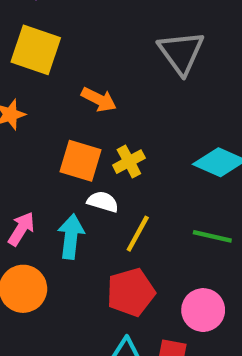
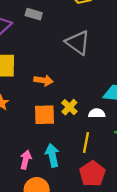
white semicircle: (103, 202) -> (97, 113), moved

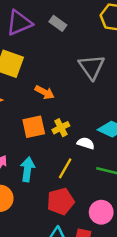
orange square: (44, 115) -> (34, 127), turned -30

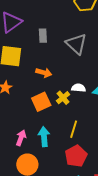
gray rectangle: (58, 23) -> (43, 36), moved, turned 64
white semicircle: (86, 143) -> (79, 88), moved

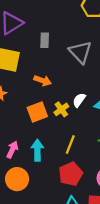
white semicircle: (79, 88) -> (79, 100), turned -64

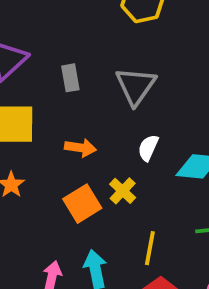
gray triangle: (80, 52) -> (136, 86), turned 30
white semicircle: (79, 100) -> (148, 148), moved

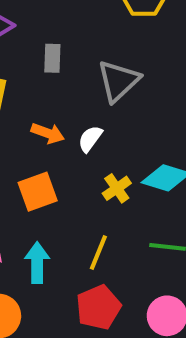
white semicircle: (148, 148) -> (90, 139), moved
yellow cross: (123, 191) -> (117, 188), moved

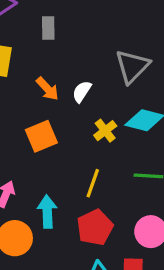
gray triangle: (119, 81) -> (132, 66), moved
orange arrow: (48, 133) -> (47, 89), turned 30
cyan arrow: (37, 263) -> (47, 212), moved

